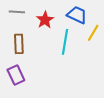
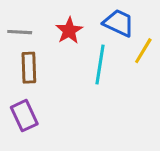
gray line: (17, 12) -> (20, 32), moved

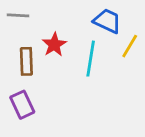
red star: (69, 31) -> (54, 45), moved
gray line: (20, 32) -> (18, 15), moved

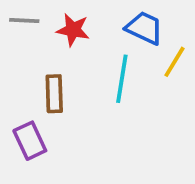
red star: (54, 45) -> (73, 30), moved, turned -30
brown rectangle: (26, 61) -> (54, 94), moved

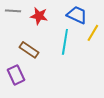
brown rectangle: (54, 94) -> (29, 50), turned -54

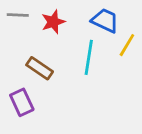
red star: (39, 16) -> (53, 22), turned -30

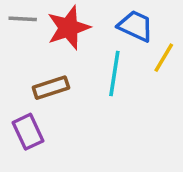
red star: (53, 22) -> (69, 28), size x1.4
brown rectangle: (40, 68) -> (51, 88), turned -52

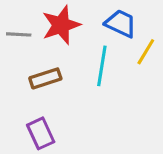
gray line: (23, 19) -> (19, 34), moved
purple rectangle: (28, 132) -> (41, 133), moved

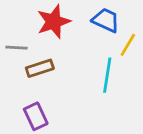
gray line: (19, 34) -> (16, 48), moved
cyan line: (102, 66) -> (107, 75), moved

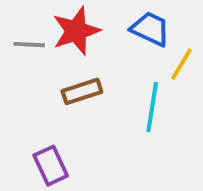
gray line: (16, 48) -> (29, 45), moved
brown rectangle: (40, 68) -> (82, 91), moved

